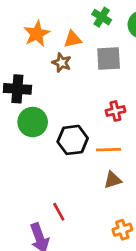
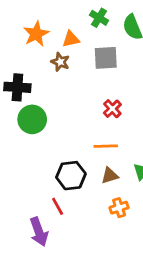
red cross: (115, 111) -> (112, 109), turned -30
black hexagon: (73, 140) -> (71, 176), moved
orange cross: (122, 230) -> (119, 208), moved

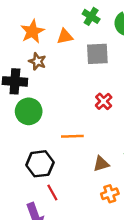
brown star: (60, 62) -> (37, 61), moved
orange line: (106, 146) -> (72, 136), moved
black hexagon: (71, 176) -> (40, 164), moved

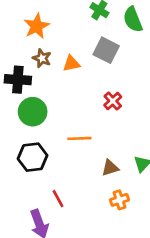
orange triangle: (65, 36) -> (71, 64), moved
gray square: (97, 54) -> (106, 50), turned 30
black hexagon: (40, 164) -> (33, 157), moved

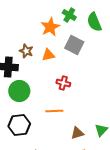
orange star: (37, 26) -> (50, 27), moved
red cross: (113, 101) -> (63, 83), moved, turned -32

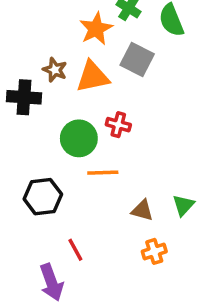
orange triangle: (48, 55) -> (93, 77), size x1.5
green circle: (19, 91) -> (79, 138), moved
brown triangle: (77, 133) -> (142, 210), turned 32

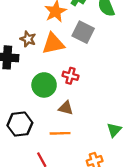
orange line: (103, 173) -> (60, 133), moved
brown triangle: (142, 210) -> (66, 108), moved

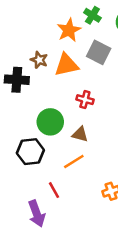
green circle: (44, 85) -> (50, 122), moved
orange line: (60, 133) -> (74, 162), turned -30

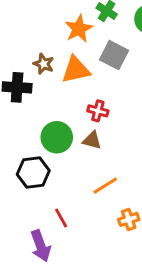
brown triangle: (80, 134) -> (92, 140), moved
orange line: (74, 162) -> (105, 186), moved

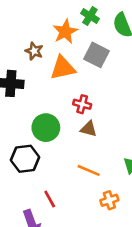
brown star: (44, 64) -> (34, 51), moved
brown triangle: (92, 140) -> (89, 129), moved
orange line: (105, 186) -> (89, 170), turned 55

